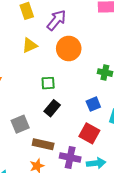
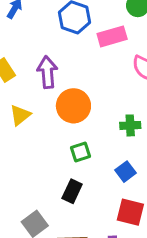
purple arrow: (56, 20) -> (47, 72), turned -30
green square: (48, 83) -> (81, 152), moved

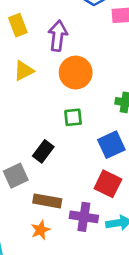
blue square: (126, 172) -> (111, 145), size x1.4
black rectangle: (72, 191) -> (43, 151), moved

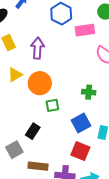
orange circle: (76, 73) -> (40, 83), moved

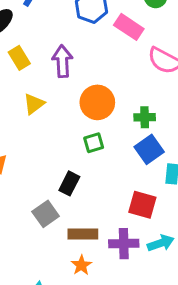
pink rectangle: (85, 30) -> (129, 27), turned 48
orange circle: (40, 83) -> (97, 102), moved
blue square: (81, 123) -> (149, 149), moved

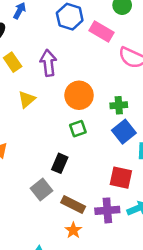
brown rectangle: (83, 234) -> (73, 204), turned 30

